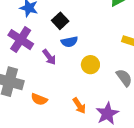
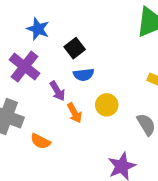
orange arrow: (79, 106) -> (74, 113), moved

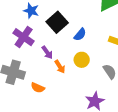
black square: (75, 48) -> (57, 22), size x1.5
blue semicircle: (84, 75) -> (80, 34), moved, turned -40

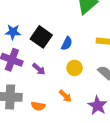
orange arrow: (60, 67) -> (65, 96), moved

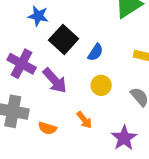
blue star: (13, 32) -> (38, 16), moved
purple arrow: (39, 69) -> (55, 81), size x1.5

